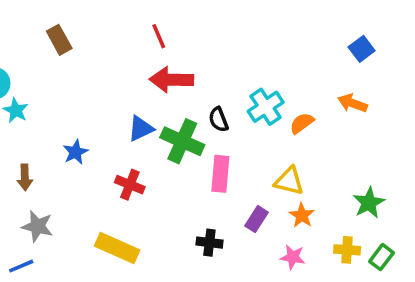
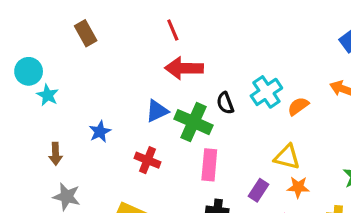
pink rectangle: (220, 174) -> (209, 165), moved
orange star: (302, 215) -> (298, 187), turned -30

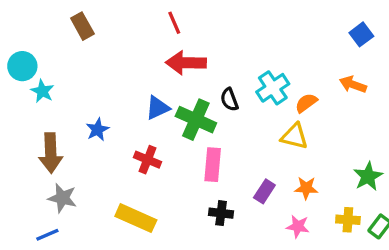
brown arrow: (56, 154) -> (51, 153), size x1.6
yellow triangle: (287, 157) -> (294, 136), moved

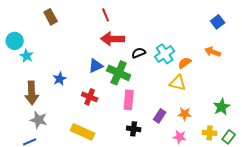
black semicircle: (229, 100) -> (139, 53), moved, turned 88

